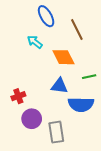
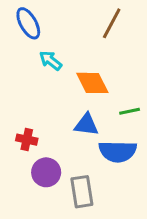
blue ellipse: (46, 16) -> (28, 23), moved
brown line: (77, 30) -> (112, 23), moved, turned 55
red cross: (18, 96) -> (27, 140), turned 32

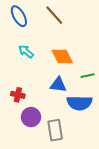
brown line: (112, 23) -> (54, 15), moved, turned -70
cyan arrow: (51, 61) -> (26, 51), moved

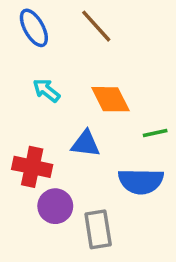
blue triangle: (58, 85) -> (86, 144), moved
red cross: (18, 95) -> (32, 167), size x1.5

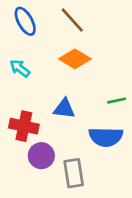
cyan arrow: (46, 90) -> (20, 68), moved
orange diamond: (111, 99) -> (75, 59), moved, turned -32

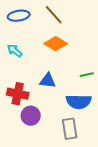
blue ellipse: (25, 21) -> (19, 16), turned -70
gray rectangle: (74, 173) -> (70, 129), moved

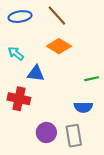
blue triangle: (48, 81) -> (36, 73), moved
blue semicircle: (79, 102) -> (83, 107), size x0.7
purple circle: (31, 116) -> (46, 132), moved

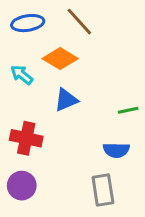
orange diamond: (59, 46) -> (60, 59), moved
blue triangle: (36, 73) -> (66, 100), moved, turned -30
purple circle: (46, 132) -> (22, 186), moved

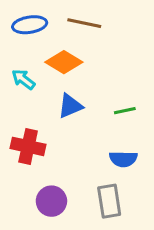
brown line: (79, 22) -> (84, 23), turned -36
green line: (128, 110) -> (125, 111), moved
purple circle: (22, 186) -> (51, 201), moved

